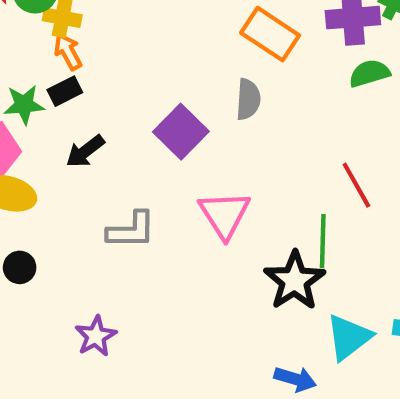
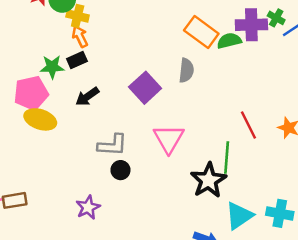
green semicircle: (369, 73) -> (229, 41), moved
black circle: (20, 267) -> (120, 170), moved

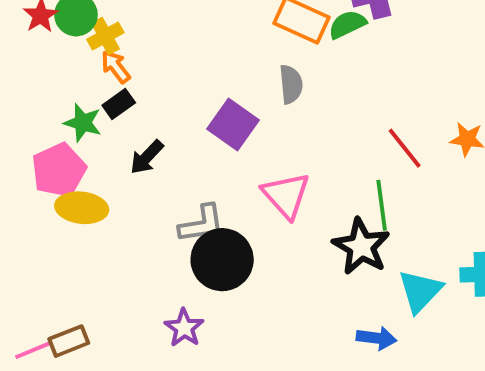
yellow cross: (78, 16) -> (105, 36), turned -30
green star: (52, 67) -> (83, 123), turned 30
black circle: (120, 170) -> (222, 260), size x2.0

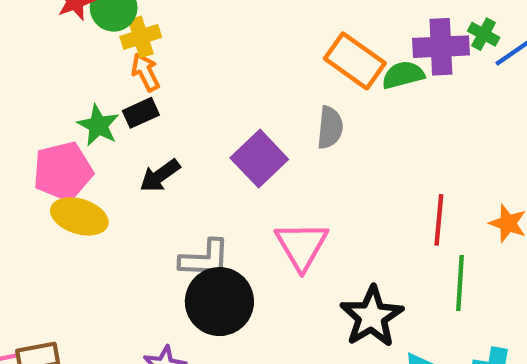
red line: (405, 148) -> (439, 220), turned 33
green line: (382, 205) -> (460, 283), moved

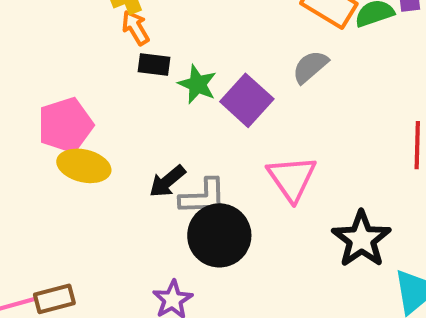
black rectangle: (141, 113) -> (154, 65), moved, turned 36
green star: (98, 125) -> (197, 84), moved
gray semicircle: (330, 127) -> (310, 67), turned -132
black arrow: (160, 176) -> (167, 181), moved

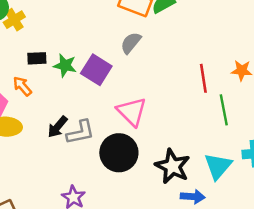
orange arrow: (135, 28) -> (22, 86), moved
black circle: (219, 235) -> (119, 153), moved
black star: (361, 239) -> (172, 166), moved

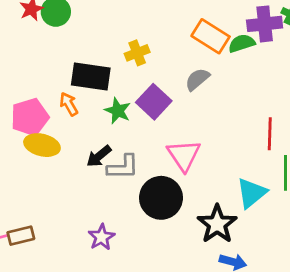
yellow cross: (14, 20) -> (137, 53), moved
black rectangle: (37, 58) -> (91, 76), size x1.8
green star: (65, 65) -> (118, 111), moved
cyan triangle: (218, 166) -> (252, 193), moved

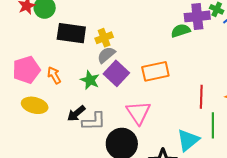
orange rectangle: (211, 36) -> (155, 71), moved, turned -44
black rectangle: (91, 76) -> (71, 33), moved
gray semicircle: (197, 79) -> (106, 55), moved
pink pentagon: (30, 117) -> (26, 70), moved

